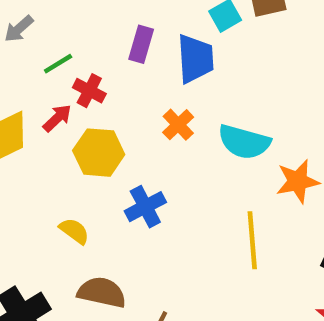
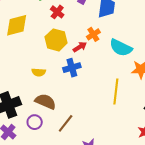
red arrow: (57, 118) -> (80, 47), moved
yellow semicircle: (74, 231) -> (39, 72), turned 136

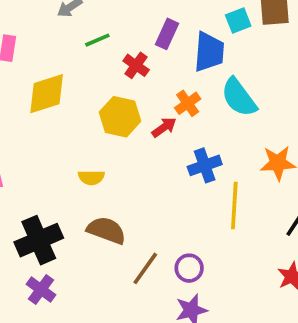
red cross: (57, 12) -> (136, 65), moved
cyan semicircle: (121, 48) -> (239, 97), moved, turned 30
blue cross: (72, 68) -> (205, 165), moved
purple circle: (35, 122) -> (189, 268), moved

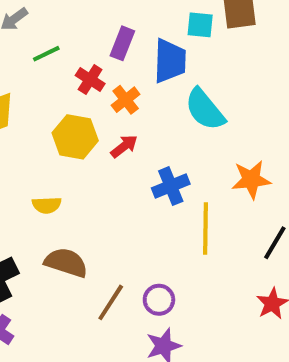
cyan square: (238, 21) -> (200, 25), turned 30
orange cross: (188, 103) -> (126, 100), moved

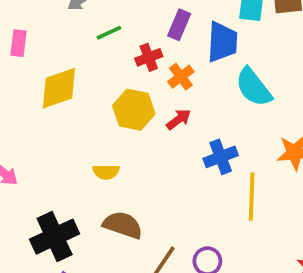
red cross: (90, 79) -> (149, 57), turned 35

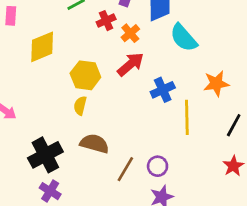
yellow hexagon: (134, 110) -> (85, 75), moved
red arrow: (179, 119) -> (130, 64), size x1.5
yellow semicircle: (106, 172) -> (80, 106), turned 108

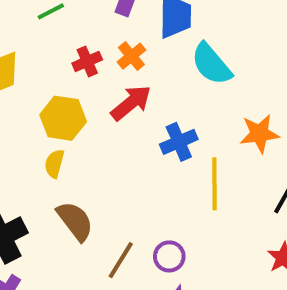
red cross: (106, 21) -> (87, 61), moved
brown semicircle: (94, 144) -> (75, 221), turned 36

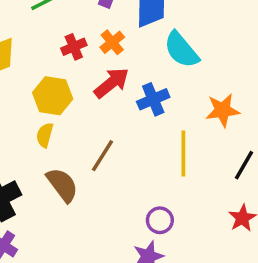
blue cross: (179, 142) -> (153, 99), moved
purple circle: (169, 256) -> (160, 220), moved
brown line: (121, 260) -> (103, 156), moved

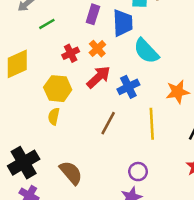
brown line: (103, 156) -> (108, 123), moved
brown semicircle: (62, 185) -> (71, 173), moved

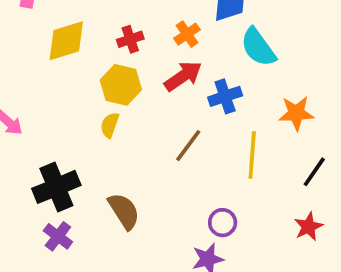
red cross: (71, 53) -> (130, 39), moved

